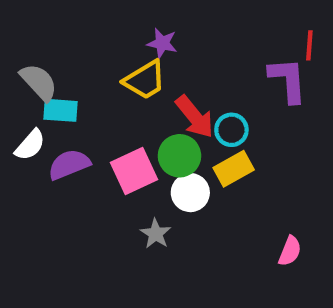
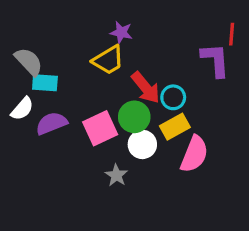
pink semicircle: (290, 251) -> (194, 154), moved, size x1.6

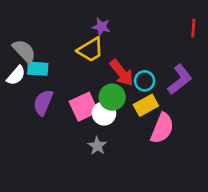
purple L-shape: (215, 60) -> (180, 80), moved, turned 56
white semicircle: (22, 109) -> (16, 75), moved
purple semicircle: (51, 123) -> (43, 103), turned -45
white circle: (142, 144) -> (104, 113), moved

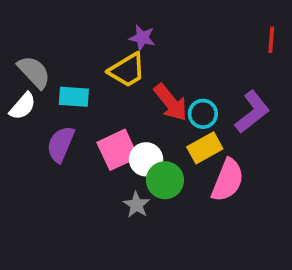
cyan rectangle: (38, 69) -> (74, 97), moved
green circle: (112, 97) -> (165, 180), moved

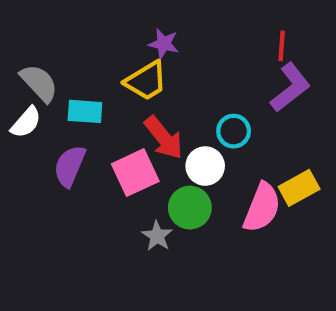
red line: (271, 40) -> (282, 46), moved
red arrow: (171, 102) -> (164, 138), moved
purple L-shape: (252, 112) -> (290, 87), moved
yellow rectangle: (205, 148) -> (299, 188), moved
white circle: (146, 159) -> (205, 166), moved

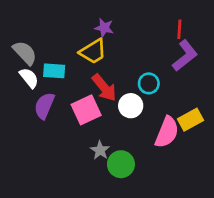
white semicircle: (26, 122) -> (29, 78), moved, turned -80
green circle: (190, 208) -> (121, 164), moved

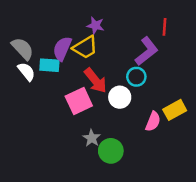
purple L-shape: (185, 56) -> (147, 51), moved
purple semicircle: (44, 106) -> (62, 49), moved
pink semicircle: (167, 132) -> (153, 121), size x0.7

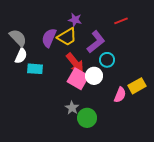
red line: (164, 27) -> (121, 21), moved, turned 64
purple L-shape: (147, 51) -> (96, 42), moved
cyan rectangle: (49, 65) -> (35, 69), moved
white semicircle: (26, 72) -> (21, 56), turned 63
pink square: (79, 101) -> (78, 79), moved, turned -35

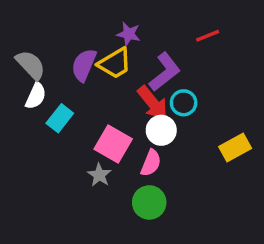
red arrow: (75, 63) -> (153, 103), moved
cyan rectangle: (35, 69) -> (60, 118), turned -56
pink square: (78, 79) -> (113, 144), moved
pink semicircle: (120, 95) -> (151, 163), moved
gray star: (72, 108) -> (99, 175), moved

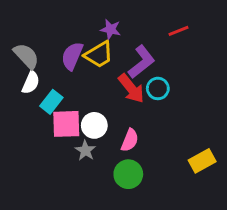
white circle: (161, 130) -> (94, 125), moved
pink square: (113, 144) -> (66, 124), moved, turned -32
yellow rectangle: (235, 147) -> (202, 161), moved

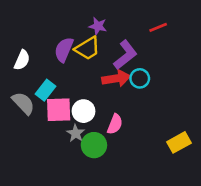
gray semicircle: (26, 56) -> (23, 103), moved
white semicircle: (31, 83) -> (22, 60), moved
red arrow: (131, 88) -> (116, 78), turned -60
green circle: (128, 174) -> (94, 145), moved

